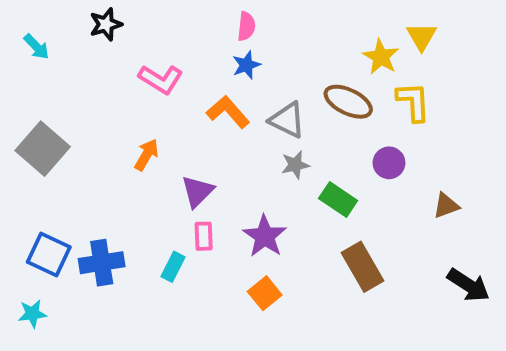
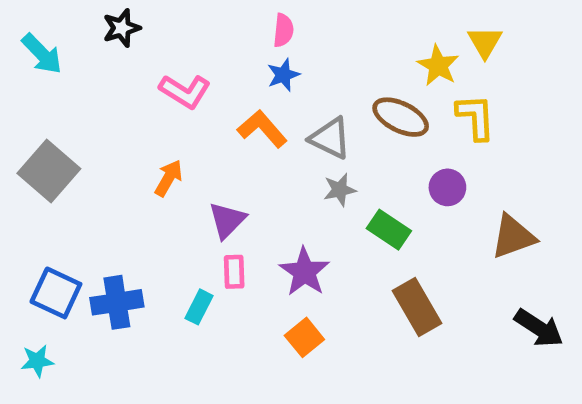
cyan arrow: (36, 47) -> (42, 54), size x1.4
brown triangle: (446, 206) -> (513, 237), size x1.5

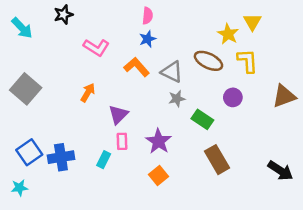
brown triangle: (513, 237) -> (284, 96), moved
blue square: (56, 293) -> (29, 152), turned 30

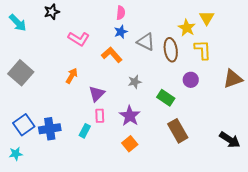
brown ellipse: (208, 61) -> (171, 50), turned 55
gray triangle: (172, 72) -> (146, 42), moved
gray star: (177, 99) -> (135, 82), moved

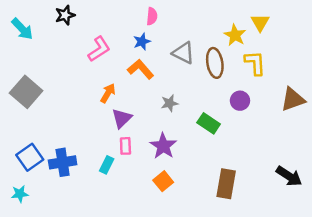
blue star: (121, 32) -> (142, 42), moved
pink L-shape: (79, 39) -> (99, 49), turned -65
orange arrow: (72, 76) -> (108, 93), moved
brown rectangle: (178, 131) -> (226, 184), moved, turned 40

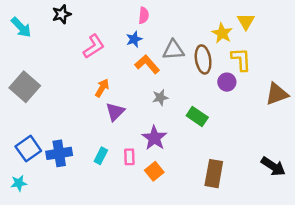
gray triangle: (183, 53) -> (173, 50), turned -30
orange L-shape: (141, 69) -> (147, 64), moved
purple circle: (240, 101) -> (227, 82), moved
pink rectangle: (125, 146) -> (129, 157), moved

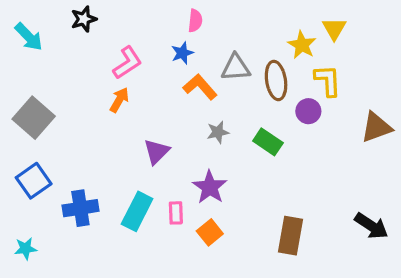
orange arrow: (102, 88) -> (119, 100), moved
green rectangle: (197, 117) -> (268, 142), moved
blue square: (28, 149) -> (34, 181), moved
cyan rectangle: (101, 156) -> (137, 211), size x1.6

